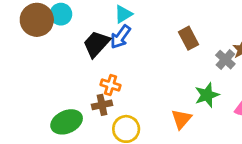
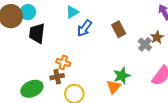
blue arrow: (120, 37) -> (84, 28), moved
black trapezoid: (96, 44) -> (37, 33), moved, turned -35
green star: (207, 95) -> (122, 76), moved

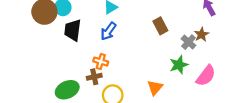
blue arrow: (84, 28) -> (108, 31), moved
green star: (122, 76) -> (179, 65), moved

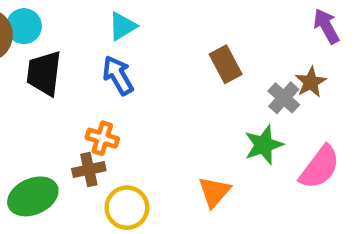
blue arrow: (108, 31) -> (118, 75), turned 114

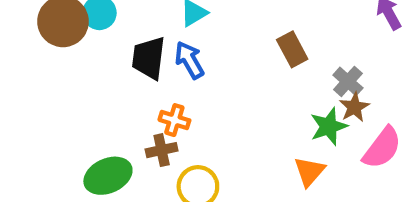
black trapezoid: (44, 73) -> (149, 58), moved
brown star: (311, 82) -> (354, 107), moved
orange triangle: (214, 192) -> (309, 171), moved

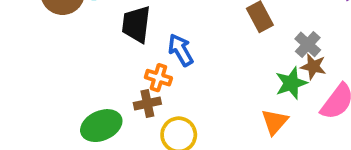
blue arrow: (189, 60) -> (181, 50), moved
brown star: (354, 107) -> (313, 67), turned -30

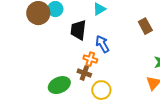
brown cross: (147, 103) -> (84, 73), turned 32

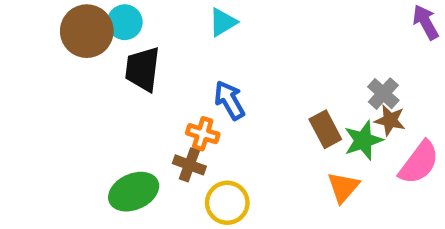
brown rectangle: (145, 26) -> (325, 129), moved
black trapezoid: (78, 30) -> (143, 69), moved

